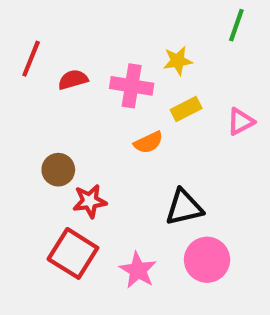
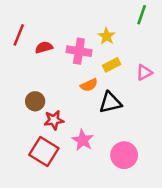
yellow star: (178, 61) -> (107, 36), turned -30
black triangle: (184, 207) -> (110, 103), moved
pink star: (138, 270) -> (83, 140), moved

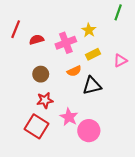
pink cross: (79, 51) -> (66, 43), turned -30
brown circle: (35, 101) -> (41, 74), moved
pink circle: (124, 155) -> (89, 131), moved

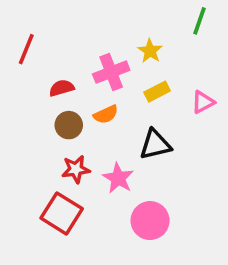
red semicircle: (37, 40) -> (62, 88), moved
orange semicircle: (74, 71) -> (106, 114), moved
pink star: (69, 117) -> (118, 178), moved

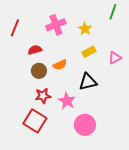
pink cross: (111, 72) -> (56, 25), moved

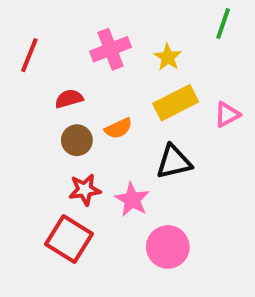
yellow rectangle: (89, 52) -> (176, 103), size x1.5

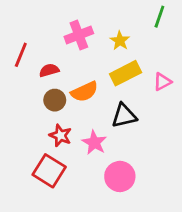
red line: (29, 55) -> (21, 55), moved
orange semicircle: (118, 128) -> (84, 92), size x1.4
red star: (85, 190) -> (60, 135), turned 30

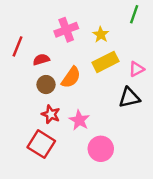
orange semicircle: (84, 92) -> (71, 77), turned -30
black triangle: (124, 116) -> (129, 98), moved

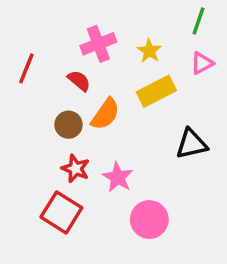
red semicircle: (41, 60) -> (79, 81), moved, turned 56
pink triangle: (136, 69) -> (202, 63), moved

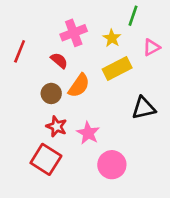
green line: (199, 21) -> (133, 16), moved

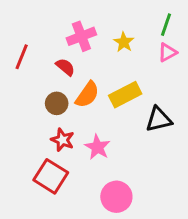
green line: (133, 16) -> (166, 25), moved
yellow rectangle: (117, 68) -> (125, 95), moved
pink circle: (112, 165) -> (116, 197), moved

